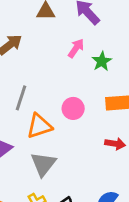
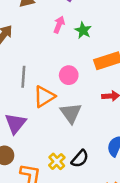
gray triangle: (43, 164) -> (71, 113), moved

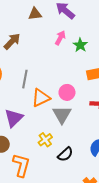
pink circle: (69, 75) -> (67, 92), moved
yellow cross: (57, 161) -> (45, 140), moved

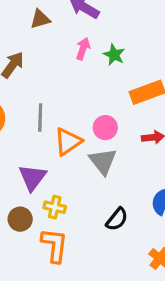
yellow cross: (45, 140) -> (55, 207), moved, turned -32

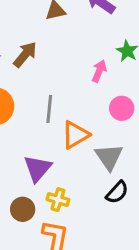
pink arrow: (83, 49) -> (99, 71), moved
pink circle: (105, 128) -> (122, 108), moved
black semicircle: (117, 219) -> (117, 192), moved

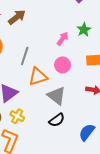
pink circle: (122, 108) -> (63, 65), moved
gray triangle: (109, 157) -> (57, 96), turned -30

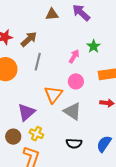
gray line: (25, 56) -> (38, 62), moved
orange triangle: (38, 77) -> (53, 94), turned -30
black semicircle: (57, 120) -> (74, 143), moved, turned 42

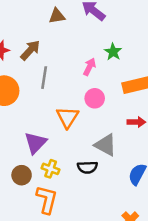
gray triangle: (72, 111) -> (106, 145), moved
black semicircle: (74, 143) -> (87, 167), moved

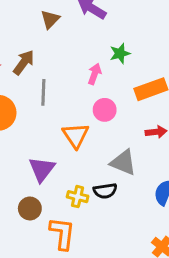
brown triangle: (57, 16) -> (50, 19), turned -30
green star: (113, 52) -> (120, 53), turned 30
yellow cross: (51, 169) -> (78, 197), moved

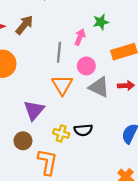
gray line: (43, 92) -> (59, 52), moved
gray triangle: (123, 163) -> (99, 87), moved

